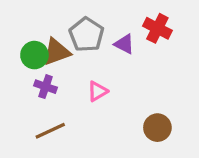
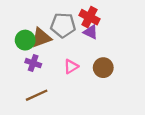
red cross: (157, 28) -> (89, 17), moved
gray pentagon: (86, 35) -> (63, 25), turned -30
brown circle: (157, 128) -> (103, 68), moved

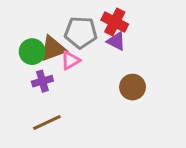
purple cross: (33, 63) -> (42, 81), turned -35
pink triangle: (71, 66) -> (70, 60), moved

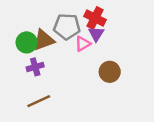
purple triangle: (116, 41) -> (96, 34), turned 35
pink triangle: (70, 60) -> (83, 44), moved

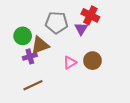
red cross: (95, 18) -> (90, 15), moved
brown triangle: (44, 40) -> (40, 45), moved
pink triangle: (83, 44) -> (70, 63), moved

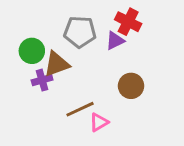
purple triangle: (81, 29) -> (115, 41), turned 32
pink triangle: (70, 63) -> (99, 122), moved
brown line: (33, 85) -> (80, 109), moved

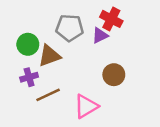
purple cross: (42, 80) -> (29, 77), moved
brown line: (80, 109) -> (48, 95), moved
pink triangle: (99, 122) -> (86, 106), size x1.5

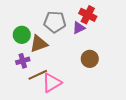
pink triangle: (86, 106) -> (52, 83), moved

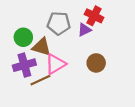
brown triangle: (39, 44) -> (42, 47), turned 36
purple cross: (23, 61) -> (24, 65), size x1.5
pink triangle: (52, 83) -> (55, 64), moved

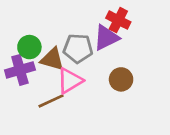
gray pentagon: (59, 23) -> (78, 48), moved
purple triangle: (84, 30) -> (106, 38), size x1.5
purple cross: (24, 65) -> (20, 70), moved

